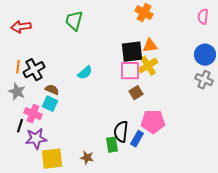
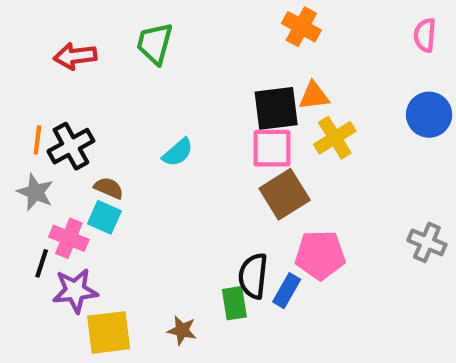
red arrow: (21, 27) -> (75, 56), moved
yellow cross: (148, 66) -> (335, 138), moved
gray cross: (204, 80) -> (427, 242), moved
brown square: (136, 93) -> (285, 194), size x1.6

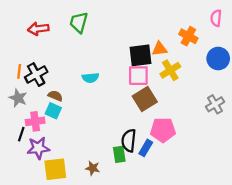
orange cross: (301, 27) -> (188, 36), moved
cyan semicircle: (178, 152) -> (90, 78), turned 35
pink cross: (69, 238) -> (35, 121), turned -30
gray cross: (427, 242) -> (215, 104), moved, turned 36

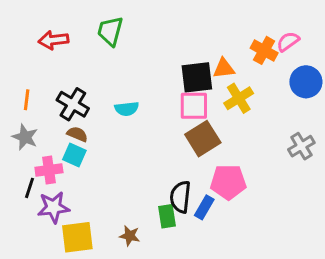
pink semicircle: (216, 18) -> (288, 42), moved, turned 49
black cross: (36, 75) -> (73, 104), moved, turned -30

